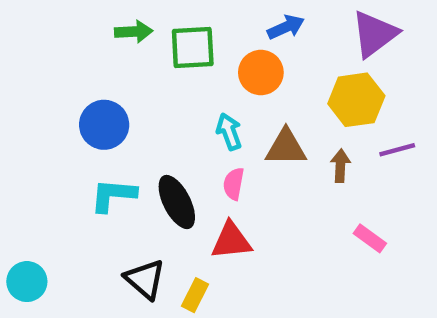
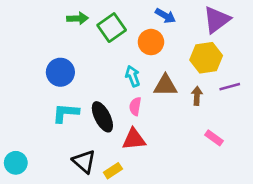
blue arrow: (286, 27) -> (165, 16), turned 54
green square: (193, 48) -> (112, 28), turned -32
yellow rectangle: (195, 295) -> (113, 171), turned 30

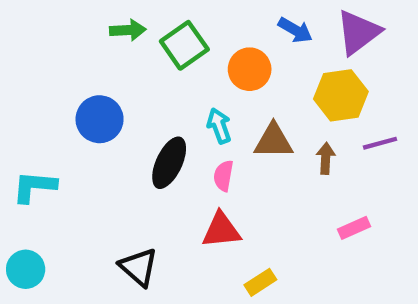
blue arrow: (165, 16) -> (295, 30), moved
cyan L-shape: (66, 113) -> (34, 187), moved
black ellipse: (102, 117) -> (169, 163), moved, turned 52
pink rectangle: (214, 138) -> (354, 228), turned -60
yellow rectangle: (113, 171) -> (260, 282), moved

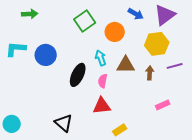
green arrow: (128, 30) -> (30, 14), moved
cyan L-shape: (34, 187) -> (16, 49), moved

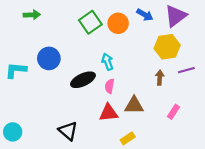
orange circle: (115, 32) -> (118, 23), moved
cyan L-shape: (16, 49) -> (16, 70), moved
brown triangle: (126, 65) -> (134, 105), moved
black ellipse: (78, 75) -> (83, 80), turned 40
pink rectangle: (163, 105) -> (173, 112), turned -32

